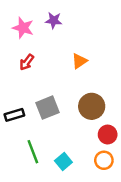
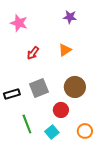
purple star: (54, 20) -> (70, 17), moved
red arrow: (27, 62) -> (33, 53), moved
red circle: (108, 135) -> (61, 110), moved

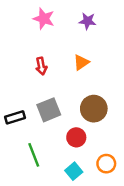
pink star: (19, 23) -> (44, 19), moved
red arrow: (33, 53) -> (41, 66), turned -48
cyan square: (52, 132) -> (74, 171), moved

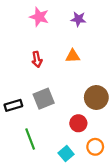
orange triangle: (81, 62) -> (73, 56), turned 32
brown circle: (94, 109) -> (96, 97), moved
red circle: (76, 137) -> (78, 123), moved

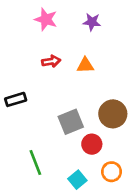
red arrow: (37, 59) -> (51, 61), moved, turned -88
gray square: (44, 99) -> (71, 122), moved
black rectangle: (13, 105) -> (16, 99), moved

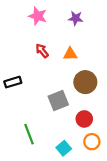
red arrow: (51, 61) -> (42, 51), turned -120
brown circle: (113, 114) -> (85, 82), moved
red circle: (92, 144) -> (84, 119), moved

